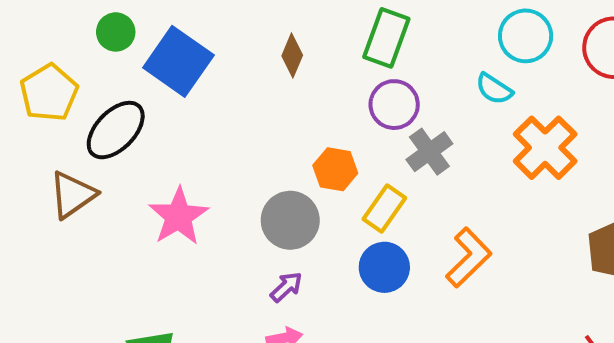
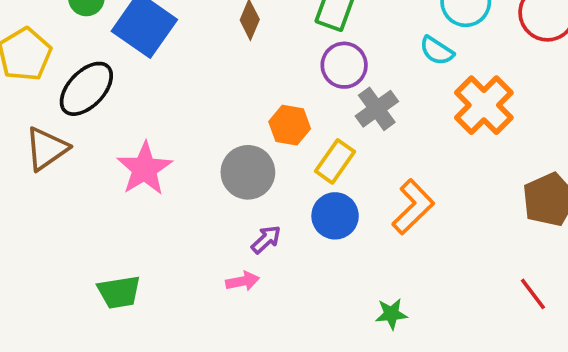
purple arrow: (286, 287) -> (266, 239), moved

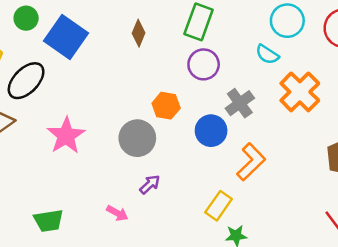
gray cross: (377, 109) -> (240, 103), moved
yellow rectangle: (335, 161) -> (219, 206), moved
blue circle: (335, 216) -> (211, 131), moved
pink arrow: (242, 281) -> (117, 213), moved, turned 40

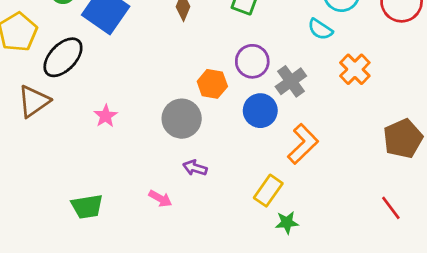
purple circle: (204, 64) -> (252, 61), moved
orange cross: (300, 92) -> (355, 69), size x0.7
pink star: (66, 136) -> (106, 116), size x0.6
purple arrow: (150, 184) -> (195, 168), turned -120

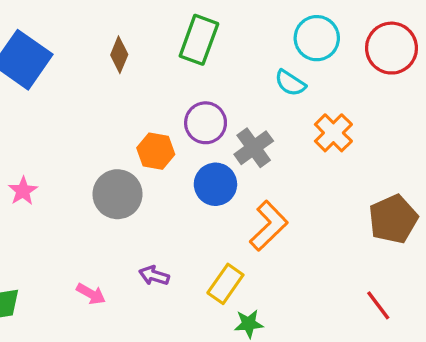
purple arrow: (195, 168) -> (154, 276), moved

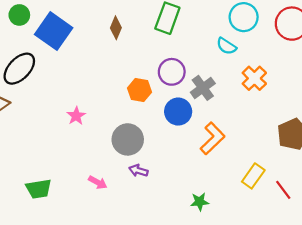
pink star: (23, 191) -> (76, 116), moved
gray circle: (118, 194) -> (128, 139), moved
yellow rectangle: (225, 284) -> (253, 176), moved

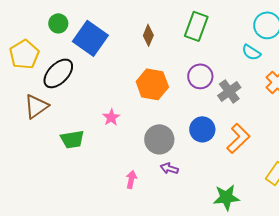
orange hexagon: (140, 90) -> (152, 84), moved, size x1.4
blue circle: (178, 112) -> (202, 129), moved
pink arrow: (98, 182) -> (131, 179), turned -108
green trapezoid: (39, 189) -> (72, 139), moved
green star: (200, 202) -> (226, 197), size x1.5

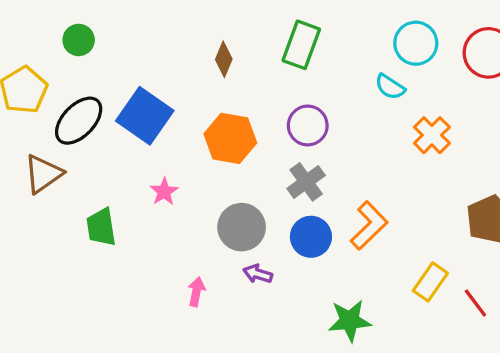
blue square: (90, 38) -> (145, 116), moved
gray cross: (229, 91) -> (306, 182), moved
blue circle: (202, 129) -> (311, 237), moved
green trapezoid: (72, 139) -> (101, 227), turned 90

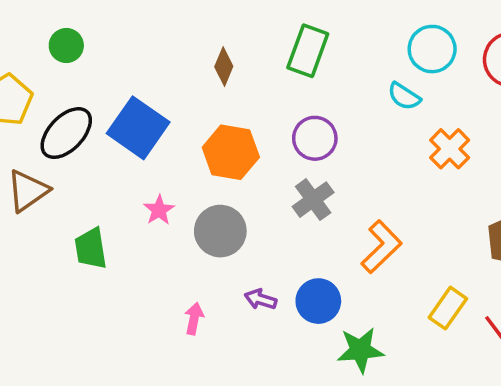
gray circle: (242, 227) -> (220, 231), moved
blue circle: (311, 237) -> (318, 301), moved

